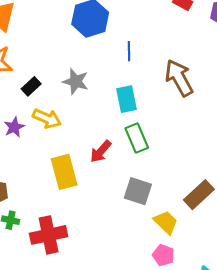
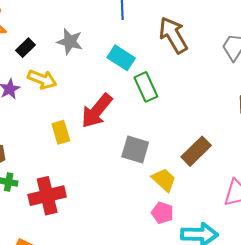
cyan rectangle: (126, 99) -> (121, 58), turned -44
green rectangle: (137, 138) -> (146, 87), moved
red arrow: (101, 151) -> (97, 111), size x1.5
yellow rectangle: (64, 172) -> (61, 132), size x0.7

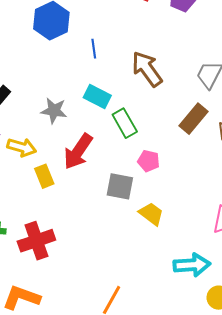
gray star: (70, 42) -> (54, 111), moved
yellow arrow: (42, 79) -> (22, 147), moved
brown rectangle: (196, 151) -> (194, 119), moved
pink pentagon: (162, 213) -> (149, 161), moved

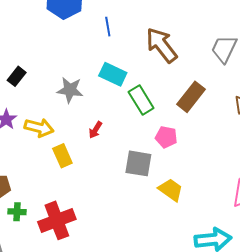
brown rectangle: (194, 119) -> (191, 97), moved
red arrow: (78, 151) -> (95, 130), size x0.5

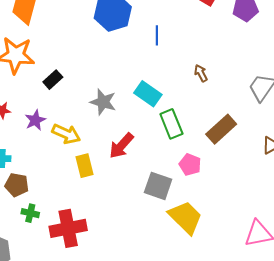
blue line: (108, 27) -> (157, 35), moved
brown arrow: (162, 45) -> (201, 73), size x0.5
red arrow: (95, 130) -> (121, 146), size x1.6
yellow trapezoid: (171, 190) -> (185, 217), size x1.4

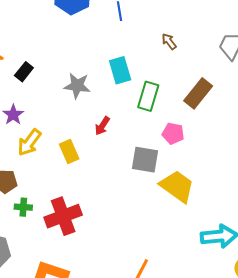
cyan rectangle: (148, 94) -> (120, 70), turned 48
green rectangle: (171, 124) -> (148, 96), turned 48
yellow arrow: (66, 134) -> (29, 142), moved, turned 112
red arrow: (121, 146) -> (102, 126), size x0.7

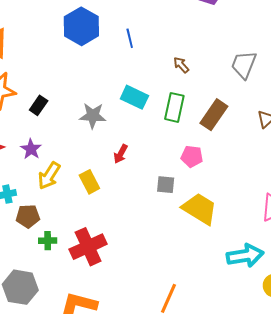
cyan rectangle: (120, 70) -> (134, 97), turned -44
green rectangle: (148, 96) -> (174, 107), moved
gray square: (145, 160) -> (166, 185), size x0.7

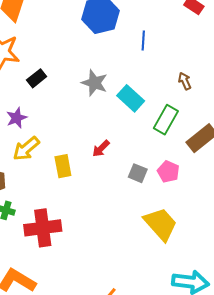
gray star: (93, 116) -> (94, 83), moved
gray square: (166, 185) -> (138, 173), moved

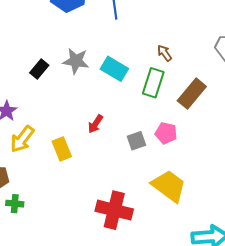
black rectangle: (37, 78) -> (39, 69), moved
brown arrow: (185, 81) -> (165, 53), moved
gray square: (138, 173) -> (136, 141), turned -30
red cross: (43, 228) -> (114, 210), moved, turned 33

